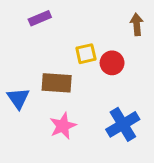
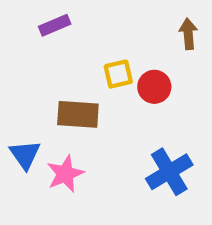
blue triangle: (18, 98) -> (25, 155), moved
pink star: (63, 126) -> (65, 174), moved

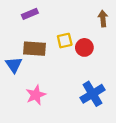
brown rectangle: (78, 114) -> (35, 49), moved
blue triangle: (25, 155) -> (14, 65), moved

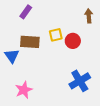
purple rectangle: (30, 14) -> (26, 12), turned -32
pink star: (36, 95) -> (24, 90), moved

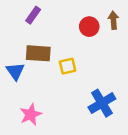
yellow square: (56, 35) -> (68, 66), moved
red circle: (73, 41) -> (89, 27), moved

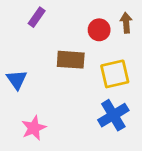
brown rectangle: (38, 53) -> (71, 60), moved
yellow square: (68, 66) -> (115, 74), moved, size x1.5

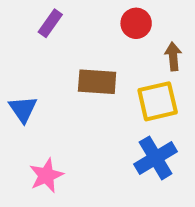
brown arrow: (126, 23) -> (173, 56), moved
red circle: (99, 30) -> (136, 23), moved

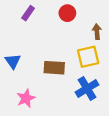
red circle: (136, 23) -> (67, 13), moved
brown rectangle: (97, 82) -> (54, 68), moved

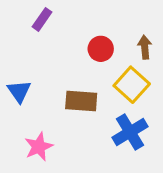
red circle: (67, 13) -> (101, 49), moved
yellow square: (88, 57) -> (132, 85), turned -35

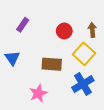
purple rectangle: (42, 19) -> (23, 25), moved
pink star: (39, 147) -> (38, 93), moved

